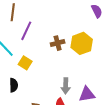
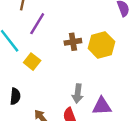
black semicircle: (14, 85) -> (15, 96), moved

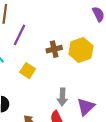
yellow square: (32, 62) -> (28, 71), moved
purple triangle: (102, 106) -> (86, 107), turned -36

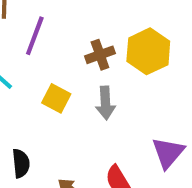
gray arrow: (62, 97) -> (105, 103), moved

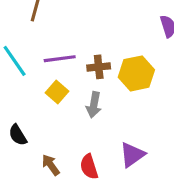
purple line: (35, 36) -> (60, 59), moved, turned 48
black semicircle: (21, 163) -> (18, 135), turned 140

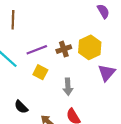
gray arrow: (94, 105) -> (68, 87), moved
purple triangle: (132, 155) -> (107, 73), moved

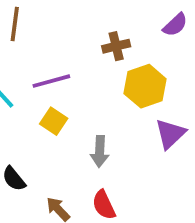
purple semicircle: (103, 11) -> (175, 25), turned 72
brown cross: (64, 49) -> (116, 46), moved

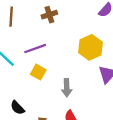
brown cross: (116, 46) -> (49, 15), moved

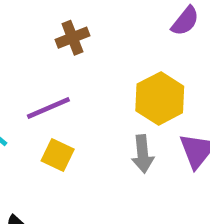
gray arrow: (67, 88) -> (143, 154), moved

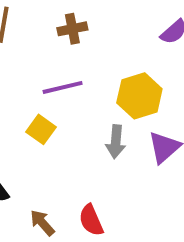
purple line: (48, 108) -> (63, 87), moved

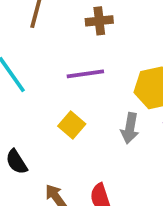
yellow square: (41, 129) -> (72, 125), moved

